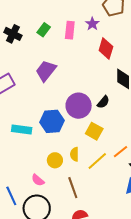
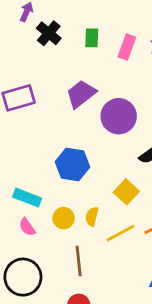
green rectangle: (44, 30) -> (92, 38), turned -48
purple circle: (79, 106) -> (119, 116), moved
cyan rectangle: (22, 129) -> (27, 198), moved
pink semicircle: (38, 180) -> (27, 227), moved

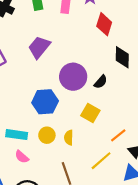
purple circle: (119, 116) -> (73, 77), moved
yellow circle: (64, 218) -> (47, 135), moved
yellow line: (120, 233) -> (101, 161), moved

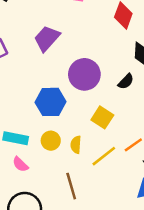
black semicircle: (101, 82) -> (126, 82), moved
yellow line: (101, 161) -> (104, 156), moved

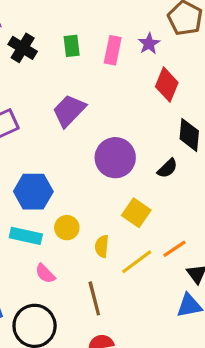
blue hexagon: (50, 102) -> (33, 192), moved
yellow circle: (51, 141) -> (67, 228), moved
pink semicircle: (20, 164) -> (45, 274), moved

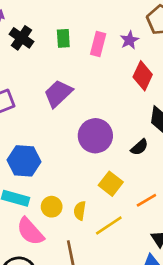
yellow circle: (67, 228) -> (52, 207), moved
orange line: (174, 249) -> (146, 200), moved
pink semicircle: (45, 274) -> (30, 231), size x1.6

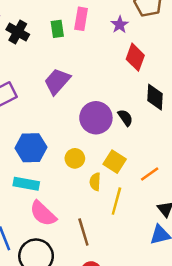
pink rectangle: (98, 44) -> (81, 19), moved
black semicircle: (139, 147) -> (125, 118), moved, turned -78
yellow circle: (52, 207) -> (75, 158), moved
yellow semicircle: (80, 211) -> (95, 182), moved
yellow line: (109, 226) -> (116, 201), turned -36

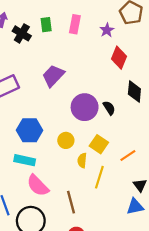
green rectangle: (57, 29) -> (46, 25), moved

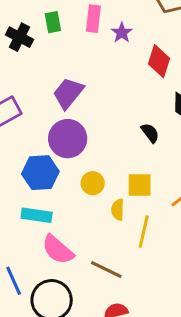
purple star: (107, 30) -> (122, 33), moved
purple circle: (85, 107) -> (68, 139), moved
yellow square: (99, 144) -> (140, 185), turned -30
brown line: (71, 202) -> (106, 270), turned -45

